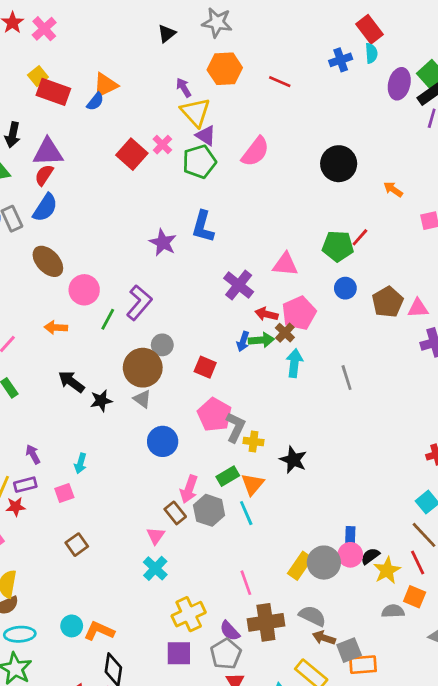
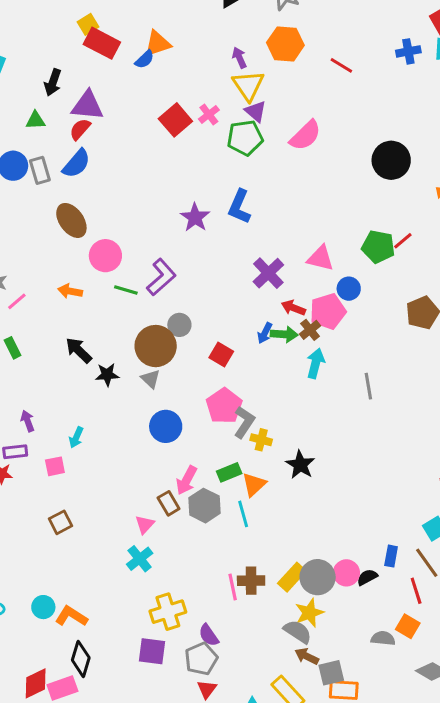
blue circle: (345, 288) -> (349, 289), moved
green line: (108, 319) -> (126, 290), turned 70
blue rectangle: (350, 536) -> (391, 556), moved
yellow star: (387, 570) -> (309, 613), moved
brown cross: (266, 622) -> (251, 581), moved, size x0.7

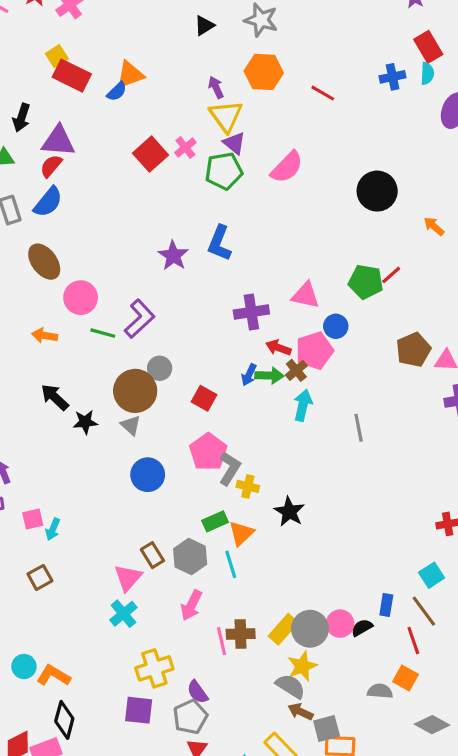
purple cross: (268, 273) -> (251, 312), turned 36
cyan arrow: (76, 437) -> (53, 529), moved
pink arrow: (186, 480) -> (191, 605), moved
pink triangle: (145, 524) -> (128, 578), size x1.4

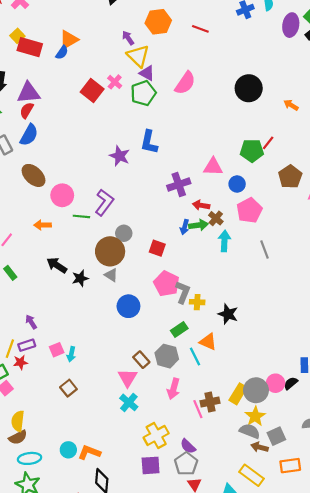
brown pentagon: (413, 350) -> (290, 177), moved
pink pentagon: (314, 351) -> (249, 210), moved
orange triangle: (241, 533) -> (208, 342), moved, turned -42
gray square: (327, 728) -> (276, 436), moved

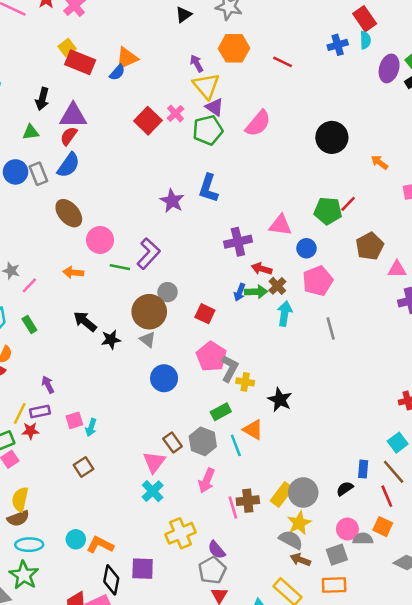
pink circle: (276, 383) -> (347, 529), moved
gray square: (276, 436) -> (337, 555), moved
purple square: (151, 465) -> (143, 569), moved

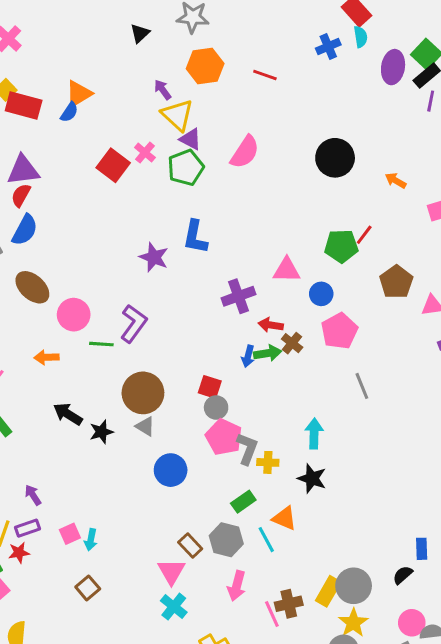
gray circle: (168, 292) -> (216, 407), moved
cyan arrow: (285, 314) -> (314, 434), moved

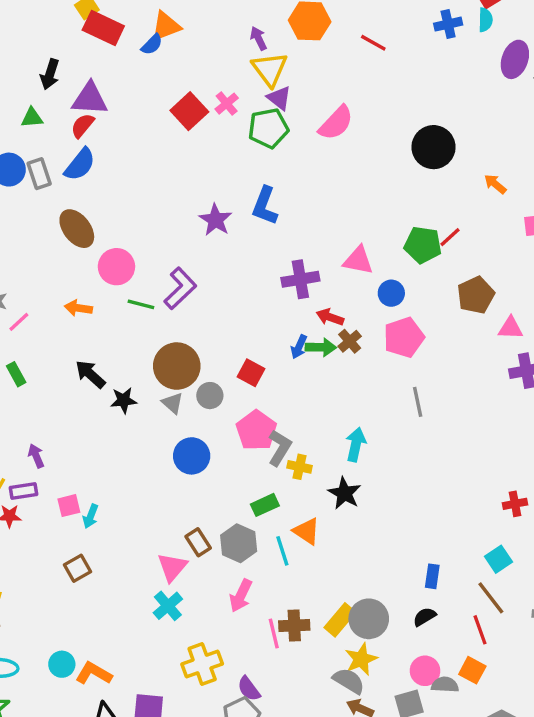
gray circle: (216, 407) -> (210, 396), moved
blue rectangle: (422, 549) -> (432, 576), moved

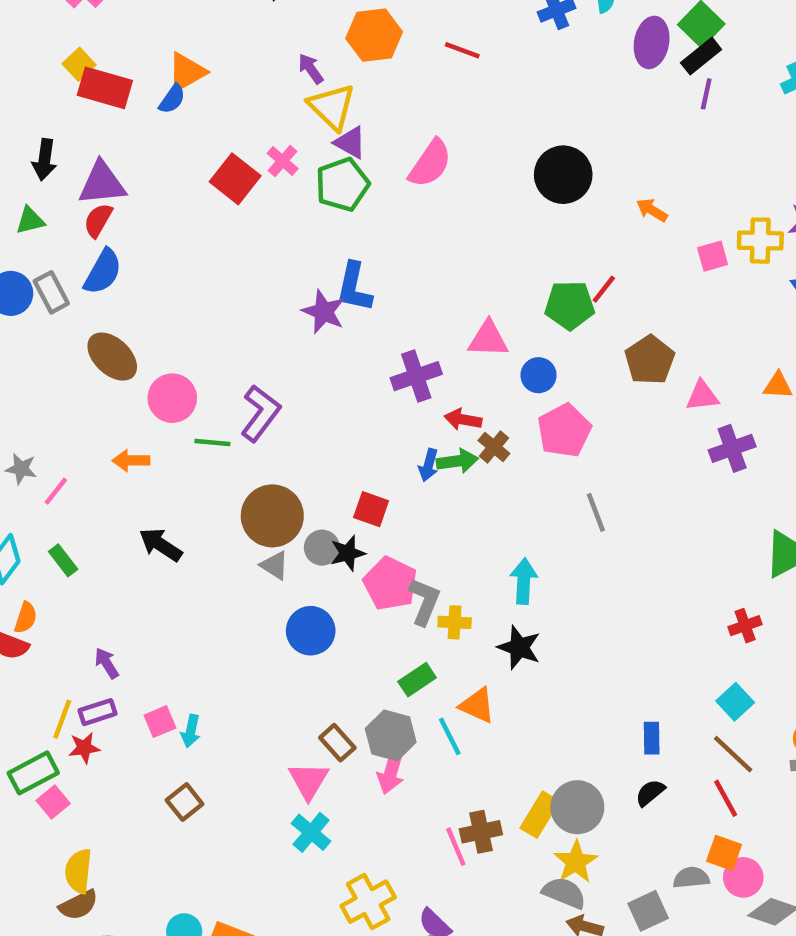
purple star: (216, 220) -> (324, 312), moved
black star: (124, 400) -> (348, 553), moved
pink arrow: (241, 596) -> (391, 772), moved
pink circle: (425, 671) -> (743, 877), moved

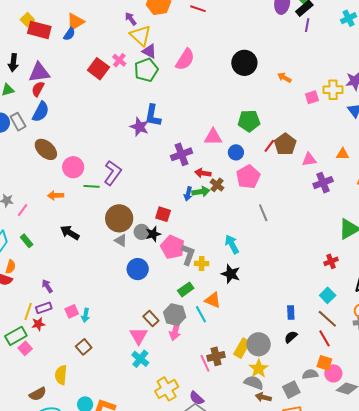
red line: (604, 289) -> (269, 146), moved
cyan arrow: (524, 581) -> (232, 244), turned -30
yellow semicircle: (78, 871) -> (61, 375), moved

